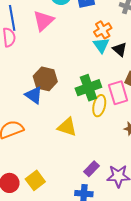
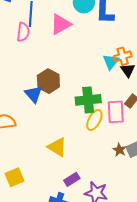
orange cross: (103, 30) -> (123, 56), moved
yellow triangle: (67, 127) -> (57, 147), moved

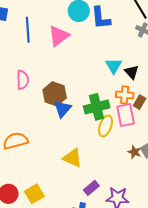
pink semicircle: (23, 32) -> (23, 80), moved
orange cross: (123, 56) -> (125, 95), moved, turned 30
blue triangle: (33, 94) -> (63, 109), moved, turned 30

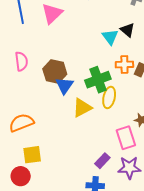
black triangle: (132, 72) -> (127, 30), moved
pink rectangle: (126, 115) -> (126, 138), moved
yellow triangle: (72, 158) -> (82, 108), moved, turned -45
yellow square: (34, 194) -> (32, 155), moved, turned 30

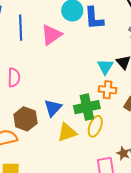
orange cross: (124, 64) -> (108, 90), moved
brown hexagon: (55, 72) -> (25, 119), moved

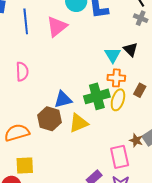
blue triangle: (53, 108) -> (63, 99), turned 36
brown hexagon: (25, 119) -> (49, 119), moved
yellow ellipse: (95, 126) -> (118, 100), moved

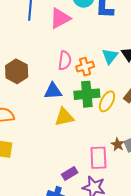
pink semicircle: (22, 72) -> (65, 60), moved
orange cross: (116, 78) -> (85, 67), moved, turned -30
brown hexagon: (49, 119) -> (17, 71), moved

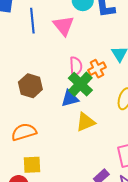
pink triangle: (60, 18) -> (64, 26), turned -30
green cross: (87, 94) -> (80, 84), moved, turned -30

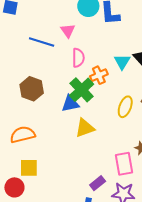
blue line: (32, 21) -> (42, 42), moved, turned -70
pink triangle: (64, 26) -> (68, 31), size x0.7
pink semicircle: (76, 66) -> (78, 58), moved

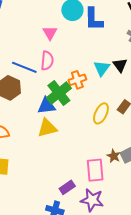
blue line: (42, 42) -> (24, 67), moved
pink semicircle: (78, 58) -> (47, 61), moved
yellow triangle: (85, 128) -> (47, 128), moved

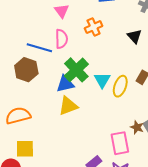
cyan triangle: (102, 68) -> (102, 80), moved
orange cross: (77, 80) -> (94, 27), moved

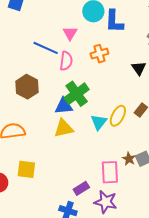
blue line: (39, 48) -> (46, 48), moved
cyan triangle: (102, 80) -> (99, 122), moved
yellow square: (25, 149) -> (26, 169), moved

